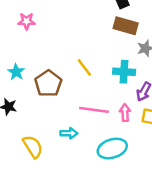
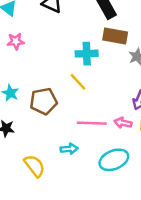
cyan cross: (124, 72) -> (87, 54), moved
brown pentagon: (48, 83) -> (44, 101), turned 30
pink arrow: (125, 113) -> (123, 123), turned -70

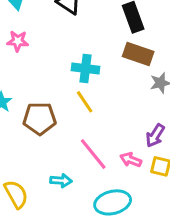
cyan cross: (87, 54) -> (86, 69), moved
pink line: (92, 123) -> (93, 154), turned 40

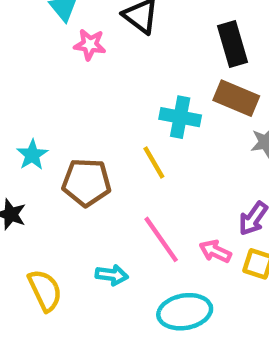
pink star: (18, 41) -> (90, 45), moved
cyan cross: (86, 69) -> (180, 117), moved

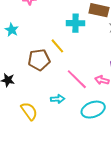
cyan star: (32, 155) -> (12, 30), moved
yellow line: (154, 163) -> (57, 46), moved

